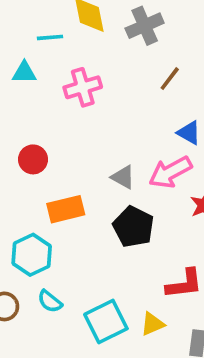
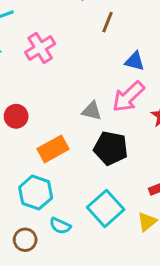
cyan square: (106, 322) -> (106, 208), moved

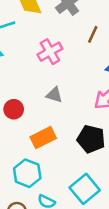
pink cross: (40, 48) -> (50, 52), moved
gray triangle: (92, 111) -> (54, 95), moved

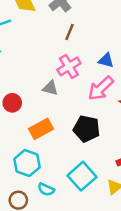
brown line: (93, 34) -> (69, 32), moved
pink cross: (50, 52) -> (69, 66), moved

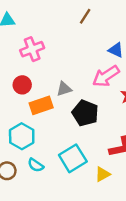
pink cross: (69, 66) -> (32, 49), moved
gray triangle: (50, 88) -> (64, 89), moved, turned -42
red circle: (12, 103) -> (22, 85), moved

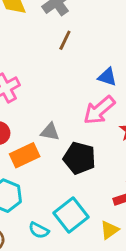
gray triangle: (64, 89) -> (50, 132), turned 35
cyan semicircle: (36, 165) -> (39, 230), moved

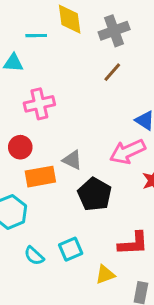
cyan square: (71, 215) -> (71, 249), size x0.7

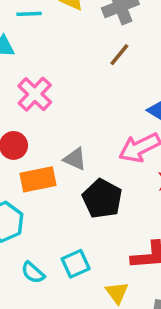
pink cross: (39, 104) -> (35, 94), turned -32
yellow triangle: (105, 275) -> (117, 293), turned -45

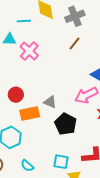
pink cross: (35, 94) -> (29, 51), moved
cyan square: (76, 264) -> (61, 162), moved, turned 35

